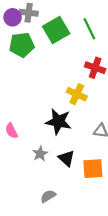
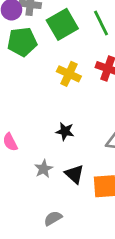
yellow cross: (77, 94) -> (69, 74), moved
black star: (58, 122) -> (65, 131), size x0.6

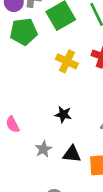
black triangle: (74, 174) -> (72, 154), turned -36

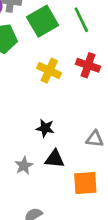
black triangle: (72, 154) -> (55, 159), moved

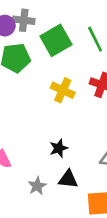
black star: (45, 128) -> (59, 148), turned -30

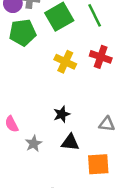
gray star: (37, 186) -> (34, 144), moved

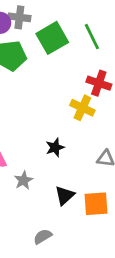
yellow cross: (65, 62) -> (82, 108), moved
black triangle: (70, 142) -> (65, 195), moved, turned -48

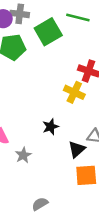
green line: (92, 37) -> (78, 18), moved, turned -50
black triangle: (65, 195) -> (77, 149), moved

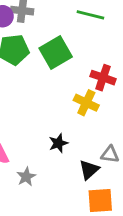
green square: (48, 32) -> (56, 52), moved

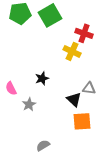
black star: (58, 143) -> (42, 78), moved
black triangle: (89, 170) -> (74, 99), turned -35

